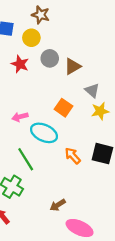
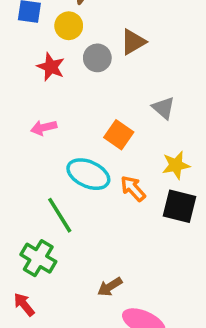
brown triangle: (73, 66) -> (133, 42), moved
yellow star: (100, 111) -> (176, 165), moved
pink arrow: (20, 117) -> (44, 128), moved
orange arrow: (73, 156) -> (133, 188), moved

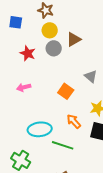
yellow circle: (69, 26) -> (50, 30), moved
cyan ellipse: (88, 174) -> (40, 129), moved, turned -30
green line: (60, 215) -> (63, 145), moved, turned -40

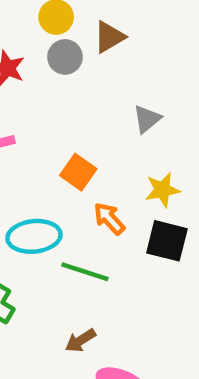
gray triangle: (91, 76) -> (147, 119), turned 40
orange square: (66, 91) -> (78, 172), moved

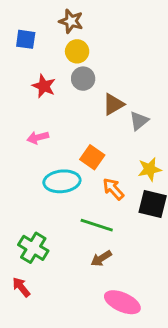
brown triangle: (109, 37) -> (113, 104), moved
cyan ellipse: (34, 236) -> (62, 181), moved
brown arrow: (80, 340) -> (101, 258), moved

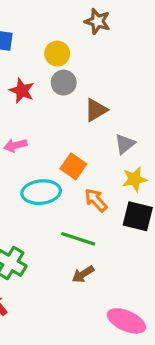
brown star: (71, 21) -> (97, 21), moved
gray triangle: (139, 121) -> (125, 144), moved
pink ellipse: (122, 302) -> (126, 321), moved

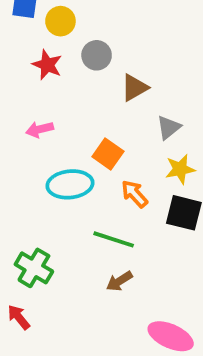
yellow circle: (57, 54) -> (60, 21), moved

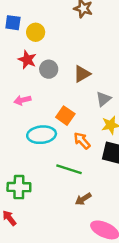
gray circle: (97, 55) -> (49, 69), moved
green cross: (34, 268) -> (19, 187), turned -30
brown arrow: (119, 281) -> (83, 199), moved

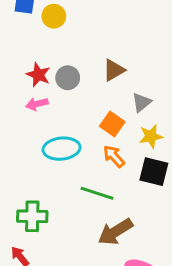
red star: (27, 60) -> (38, 75), moved
gray circle: (49, 69) -> (68, 78), moved
orange square: (65, 116) -> (112, 124), moved
brown arrow: (83, 199) -> (115, 232), size x1.6

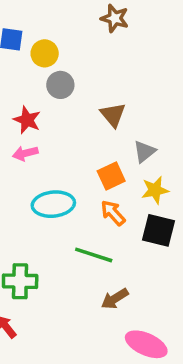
brown triangle: (114, 70) -> (113, 115), turned -40
gray circle: (68, 78) -> (60, 85), moved
orange square: (112, 124) -> (111, 176), turned 30
brown arrow: (115, 232) -> (115, 299), size x0.7

